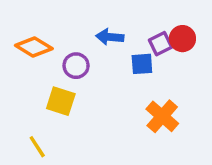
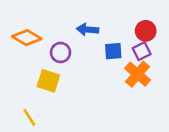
purple square: (161, 44) -> (142, 51), moved
orange cross: (162, 116) -> (138, 74), moved

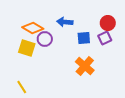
orange diamond: (27, 38) -> (33, 28), moved
orange cross: (138, 74) -> (85, 66), moved
yellow square: (48, 81) -> (27, 48), moved

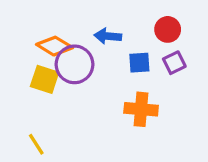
red circle: (108, 23) -> (168, 29), moved
purple circle: (45, 39) -> (74, 64), size x1.5
orange cross: (85, 66) -> (141, 109), turned -36

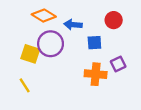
orange diamond: (55, 46) -> (44, 16), moved
purple square: (174, 63) -> (118, 64), moved
yellow line: (36, 144) -> (25, 85), moved

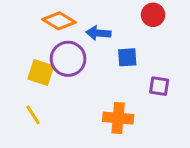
red circle: (114, 20) -> (153, 15), moved
purple square: (118, 64) -> (159, 86), turned 35
orange cross: (96, 74) -> (118, 118), moved

